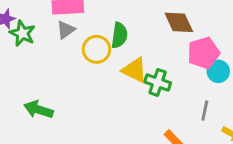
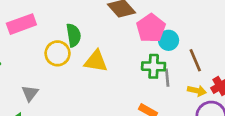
gray triangle: (66, 30) -> (30, 93), moved
green cross: (158, 82) -> (154, 66), moved

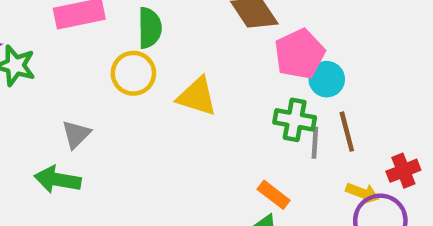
green semicircle: (74, 35) -> (150, 28), moved
brown line: (195, 60) -> (347, 132), moved
yellow arrow: (197, 91) -> (362, 193), moved

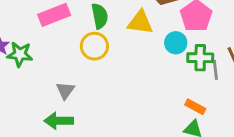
cyan circle: (327, 79) -> (176, 43), moved
yellow triangle: (197, 96) -> (140, 22), moved

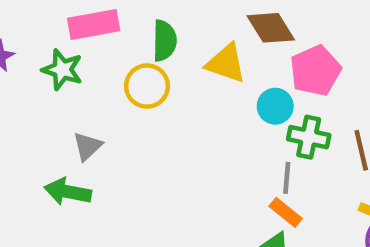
green star: (20, 54) -> (62, 70), moved
gray line: (215, 70) -> (287, 178), moved

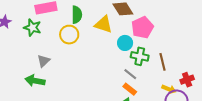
gray line: (287, 178) -> (130, 74), turned -56

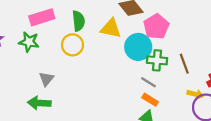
cyan circle: (125, 43) -> (138, 47), size x1.5

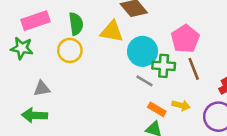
pink pentagon: (156, 27) -> (185, 39), moved
gray triangle: (46, 79) -> (42, 89), turned 42
gray line: (149, 82) -> (145, 81), moved
yellow arrow: (195, 94) -> (181, 105), moved

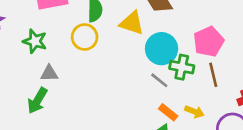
green star: (22, 48) -> (35, 41), moved
green arrow: (34, 115) -> (37, 101), turned -70

